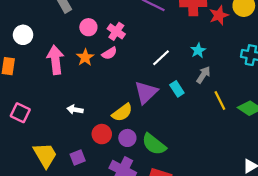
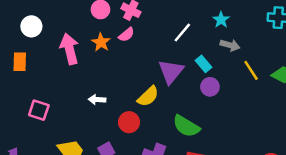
gray arrow: (203, 75) -> (230, 45), turned 78
purple circle: (127, 138) -> (210, 87), moved

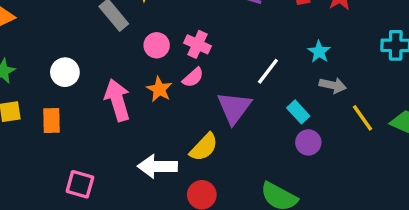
purple triangle: (171, 72) -> (234, 108), moved
yellow semicircle: (148, 96) -> (204, 147), moved
white arrow: (97, 100) -> (157, 166), size x1.6

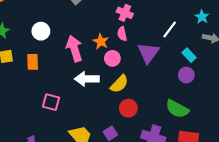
pink circle: (157, 45) -> (112, 58), moved
pink semicircle: (193, 77) -> (122, 34), turned 120
purple circle: (308, 142) -> (186, 75), moved
yellow semicircle: (204, 147) -> (119, 84), moved
white arrow: (157, 166) -> (87, 79), moved

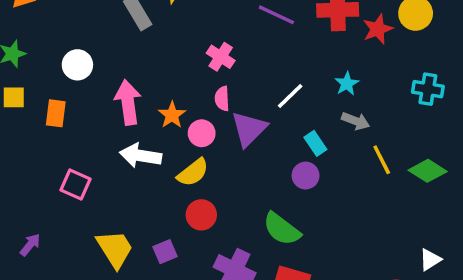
pink semicircle: (122, 34) -> (222, 99), moved
orange star: (101, 42) -> (172, 115), moved
pink circle: (112, 58) -> (202, 133), moved

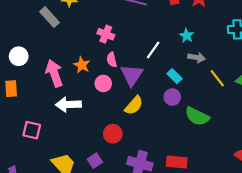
orange star: (172, 115) -> (82, 65), moved
yellow semicircle: (193, 172) -> (134, 105), moved
green semicircle: (282, 229) -> (197, 116), moved

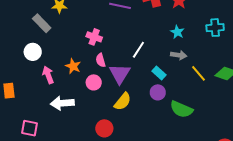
cyan star: (187, 36) -> (177, 32), moved
white circle: (19, 56) -> (33, 52), moved
pink arrow: (54, 73) -> (48, 75), size x0.7

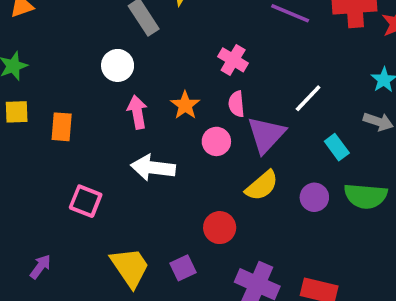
purple circle: (158, 92) -> (314, 197), moved
green semicircle: (181, 109) -> (366, 196), moved, turned -30

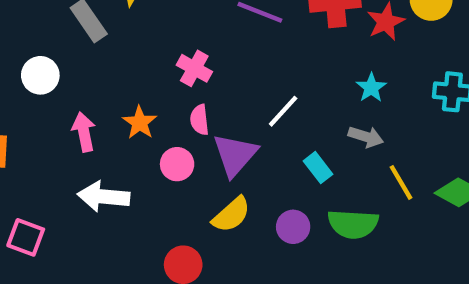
white circle: (118, 65) -> (40, 75), moved

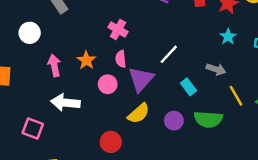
cyan star: (371, 88) -> (228, 37), moved
pink square: (26, 237) -> (33, 128), moved

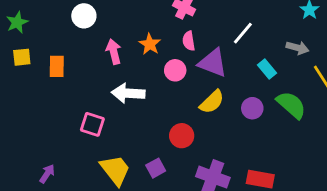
purple triangle: (141, 79) -> (213, 63), turned -48
green semicircle: (208, 119) -> (291, 105), turned -140

